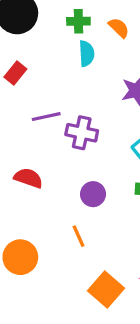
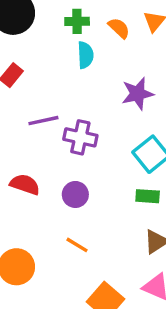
purple circle: (93, 194) -> (75, 194), moved
orange line: (78, 236) -> (77, 245), turned -35

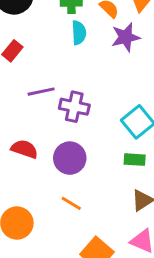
purple star: (138, 94) -> (126, 37), moved
purple circle: (75, 194) -> (70, 158), size x1.4

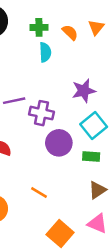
purple star: (126, 37) -> (84, 91), moved
purple circle: (70, 158) -> (59, 143), moved

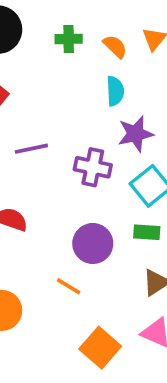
cyan semicircle: (45, 52) -> (115, 91), moved
purple cross: (41, 113) -> (93, 167), moved
purple circle: (59, 143) -> (93, 243), moved

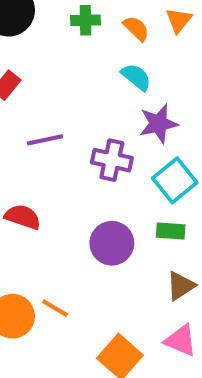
cyan semicircle: (115, 91) -> (136, 77), turned -48
orange line: (69, 286) -> (55, 308), moved

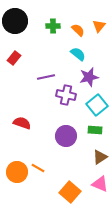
purple line: (45, 140) -> (46, 77), moved

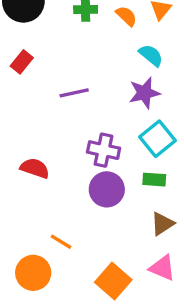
cyan semicircle: (78, 54) -> (151, 55), moved
purple cross: (66, 95) -> (104, 150), moved
orange circle: (17, 172) -> (33, 273), moved

